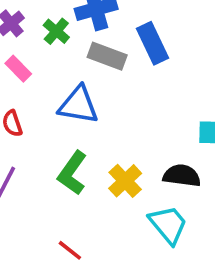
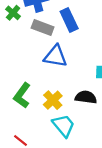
blue triangle: (78, 105) -> (55, 56), moved
cyan trapezoid: (168, 225) -> (64, 126), moved

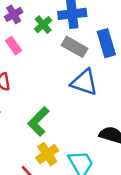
yellow cross: (53, 100) -> (47, 154), moved

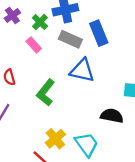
pink rectangle: (14, 46) -> (34, 45), moved
green L-shape: (38, 121) -> (46, 93), moved

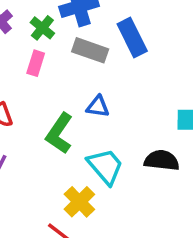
pink rectangle: (34, 45) -> (36, 63), turned 63
blue triangle: (82, 70) -> (98, 107), moved, size x0.6
cyan trapezoid: (87, 144) -> (105, 166), moved

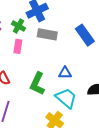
blue rectangle: (132, 38) -> (85, 35), moved
blue triangle: (98, 107) -> (65, 73), moved

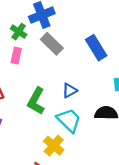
gray rectangle: (47, 34) -> (52, 44), turned 30
blue triangle: (65, 73) -> (70, 91), turned -32

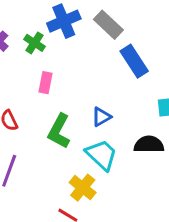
gray rectangle: (52, 44) -> (108, 25), moved
pink rectangle: (16, 56) -> (45, 83), moved

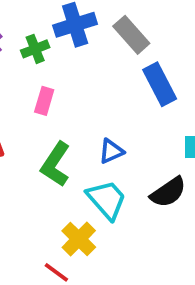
green cross: (35, 43) -> (35, 49), turned 30
black semicircle: (149, 144) -> (168, 192), turned 140

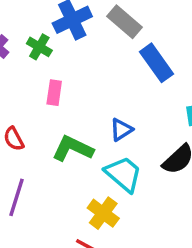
green cross: (35, 49) -> (39, 47), turned -30
green L-shape: (56, 164) -> (73, 149), turned 90

